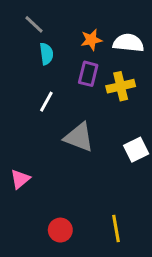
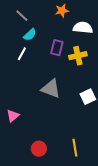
orange star: (91, 40) -> (62, 11), moved
cyan semicircle: (46, 54) -> (30, 35), turned 56
white line: (46, 102) -> (22, 54), moved

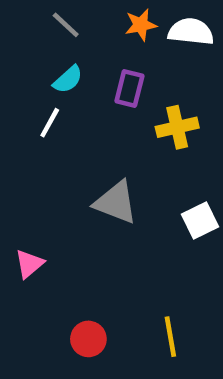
gray line: (22, 16) -> (66, 25), moved
white semicircle: (83, 28) -> (191, 32), moved
purple rectangle: (57, 48) -> (129, 89), moved

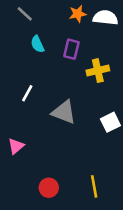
gray line: (66, 25) -> (25, 14), moved
cyan semicircle: (68, 79) -> (37, 44), turned 108
white line: (50, 123) -> (27, 93), moved

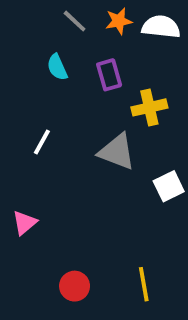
gray line: (25, 14) -> (75, 21), moved
purple rectangle: (71, 49) -> (109, 75), turned -30
gray triangle: (64, 112) -> (117, 152), moved

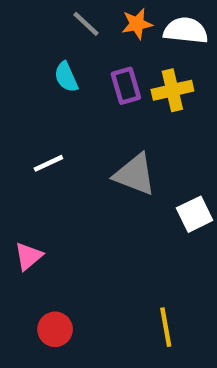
yellow cross: (149, 107) -> (172, 90), moved
white line: (42, 142) -> (48, 163), turned 36
red circle: (75, 286) -> (55, 329), moved

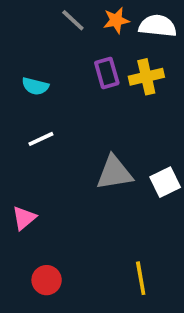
cyan semicircle: (66, 77) -> (35, 86), moved, turned -52
gray triangle: (135, 174) -> (114, 173), moved, turned -30

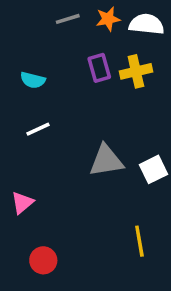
gray line: (73, 20) -> (68, 19), turned -60
yellow line: (141, 278) -> (139, 241), moved

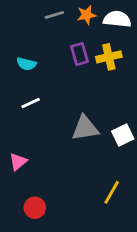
yellow line: (139, 241) -> (112, 192), turned 40

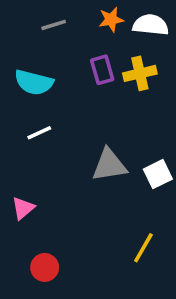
gray line: (54, 15) -> (54, 25), moved
cyan semicircle: (26, 64) -> (34, 82), size x1.5

